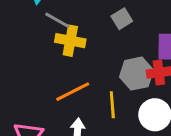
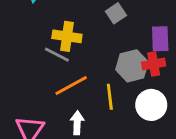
gray line: (57, 20) -> (57, 55), moved

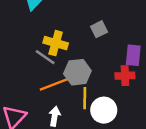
gray hexagon: (132, 66) -> (77, 72), moved
white circle: (151, 105) -> (104, 110), moved

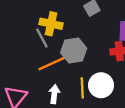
gray line: (45, 57) -> (42, 38), turned 30
yellow line: (85, 98) -> (82, 88), moved

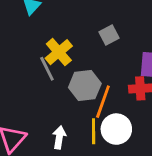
yellow cross: (51, 24) -> (59, 52), turned 35
orange line: (52, 64) -> (103, 102), moved, turned -48

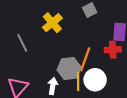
gray line: (47, 69) -> (22, 43), moved
gray hexagon: (85, 85) -> (69, 68), moved

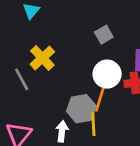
yellow cross: (52, 23) -> (42, 58), moved
white circle: (95, 80) -> (107, 74), moved

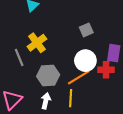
orange line: (101, 97) -> (79, 77), turned 35
gray hexagon: (81, 109) -> (48, 76), moved

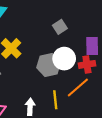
gray hexagon: (48, 76) -> (49, 65), moved
orange line: (79, 77) -> (78, 87), moved

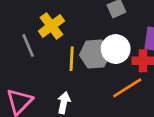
yellow line: (55, 100) -> (72, 59), moved

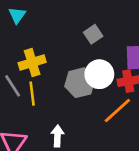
yellow cross: (51, 26) -> (32, 63), turned 30
yellow line: (72, 59) -> (32, 94), moved

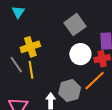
gray square: (93, 34) -> (75, 25), size x1.5
gray hexagon: (80, 83) -> (70, 91), moved

